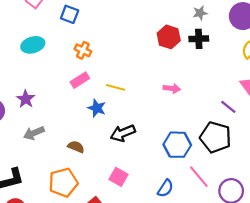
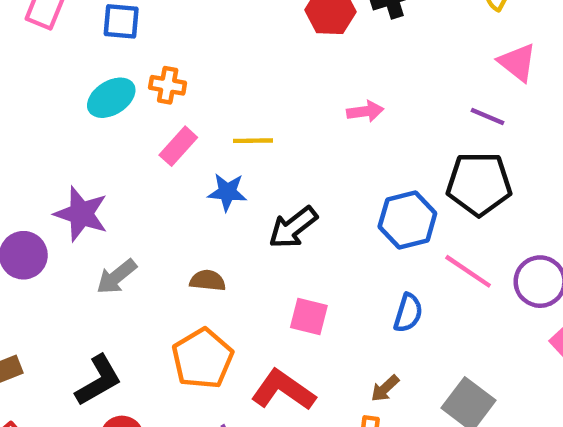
cyan ellipse: (33, 45) -> (111, 98), moved
purple star: (26, 99) -> (81, 214), size x1.4

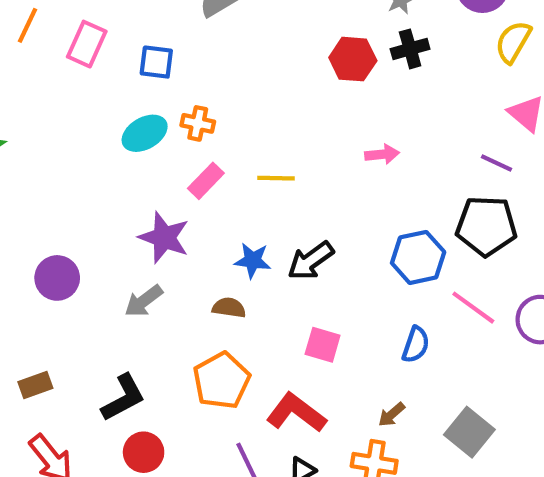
blue star: (227, 192) -> (253, 260), moved
purple star: (81, 214) -> (164, 238), moved

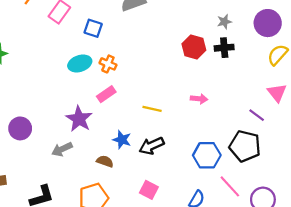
yellow line: (276, 178) -> (152, 109), moved

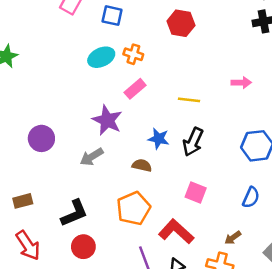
red hexagon: (194, 47) -> (181, 23), moved
black arrow: (152, 146) -> (193, 142), turned -35

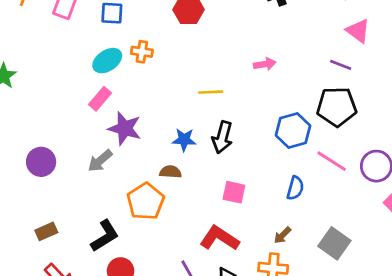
pink rectangle: (135, 89) -> (100, 99), moved
purple circle: (41, 138) -> (41, 162), moved
gray arrow: (92, 157) -> (100, 161), moved
orange pentagon: (134, 208) -> (146, 201), moved

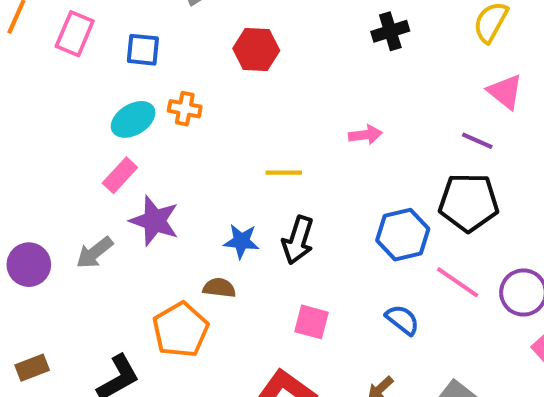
gray arrow: (100, 161) -> (95, 253), moved
blue semicircle: (295, 188) -> (402, 320), turned -70

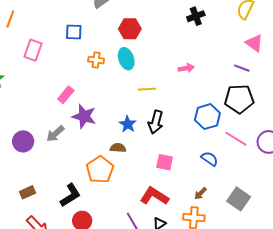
pink rectangle: (75, 34) -> (33, 50), moved
cyan ellipse: (133, 119) -> (126, 59), moved, turned -75
blue star: (241, 241) -> (128, 124), turned 30

